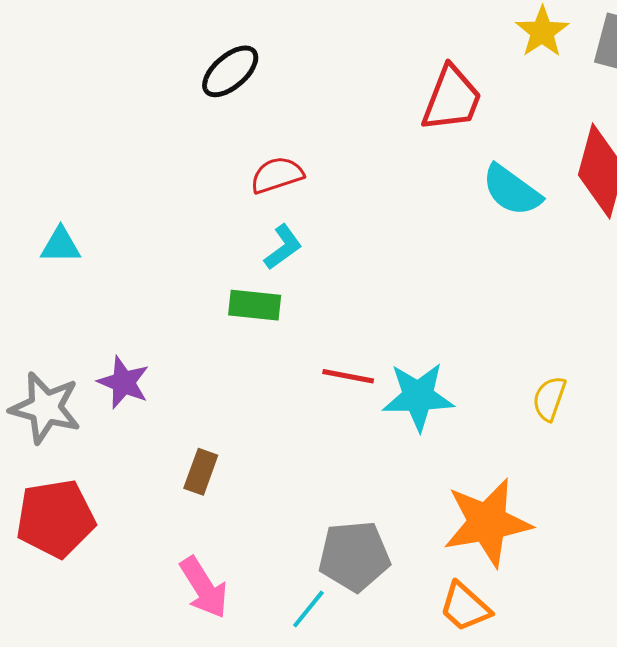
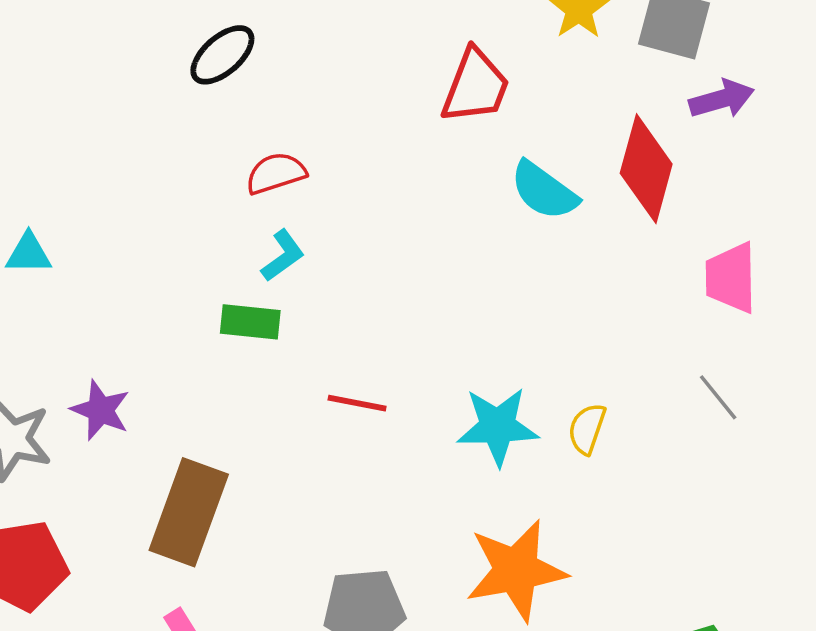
cyan star: (418, 397) -> (498, 426), moved
brown rectangle: (201, 472) -> (189, 512), size x2.0

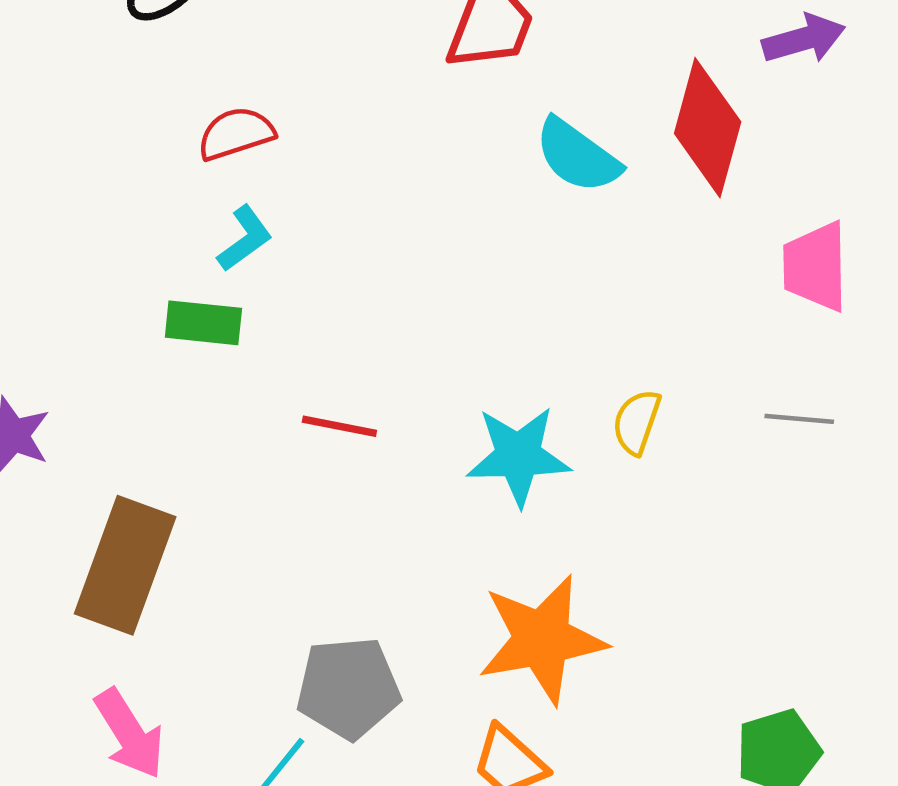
gray line: (718, 397) -> (799, 419), turned -46
yellow semicircle: (587, 429) -> (637, 422), moved

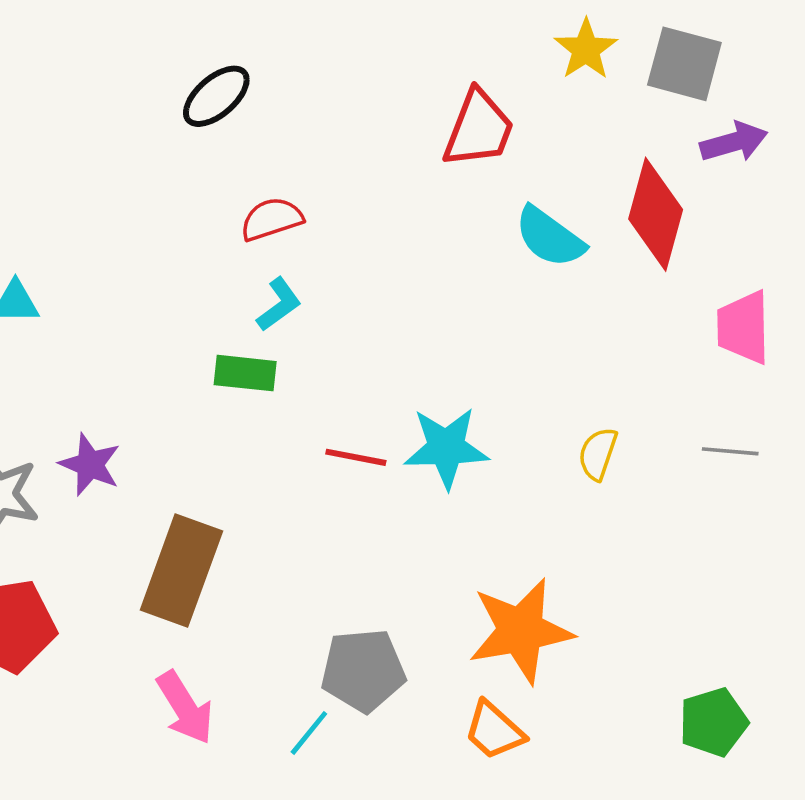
cyan star: (518, 456) -> (446, 448), moved

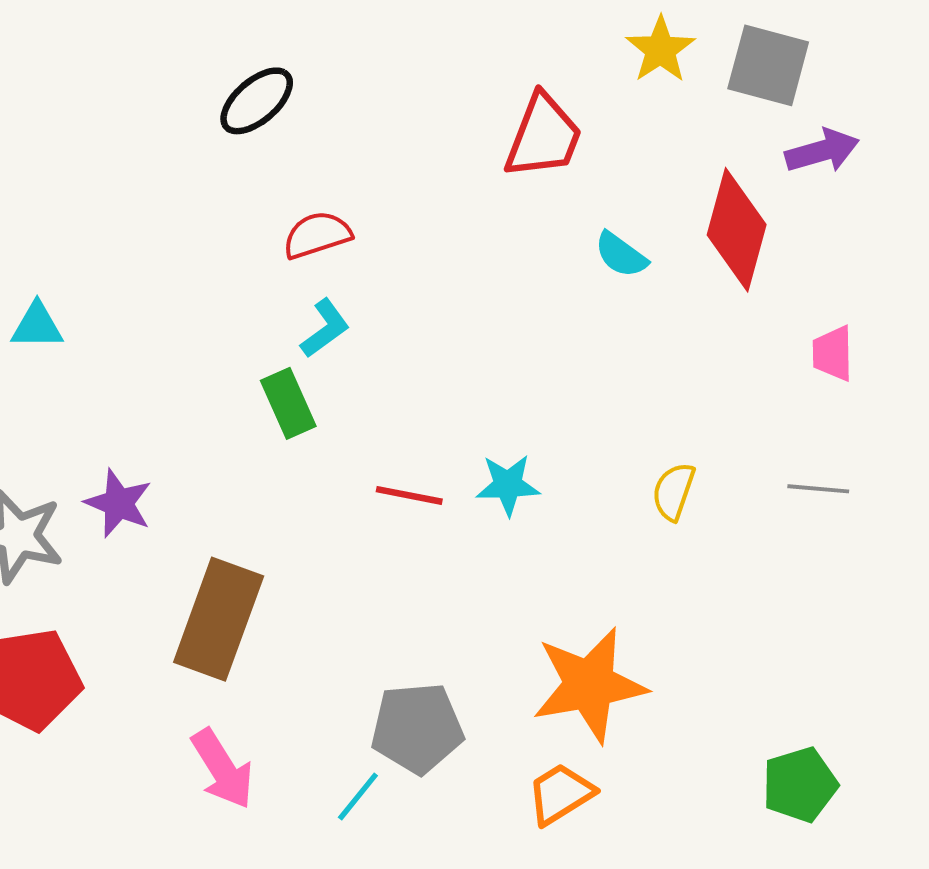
cyan semicircle: (550, 237) -> (621, 255), size x0.7
pink trapezoid: (743, 327) -> (833, 353), size x0.7
green rectangle: (245, 373) -> (288, 403), turned 60
cyan star: (446, 448) -> (508, 485), size x0.7
orange trapezoid: (494, 731) -> (560, 794), turned 106

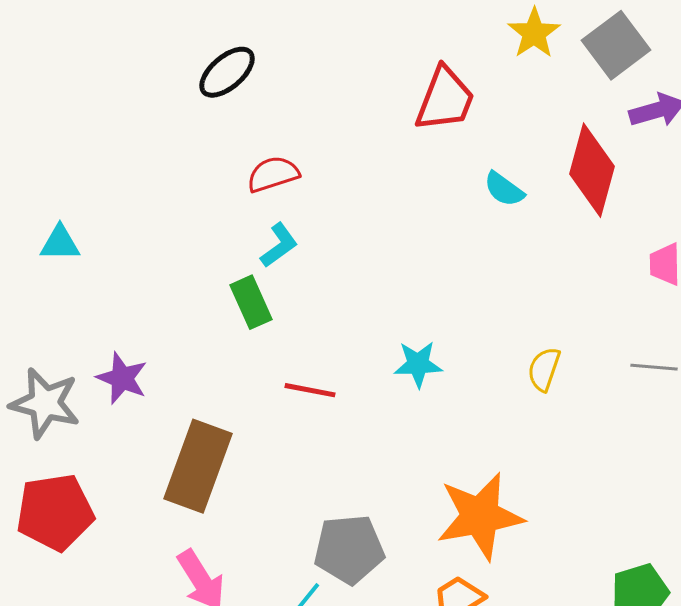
gray square: (768, 65) -> (616, 45), turned 38
red line: (409, 495) -> (310, 390), moved

